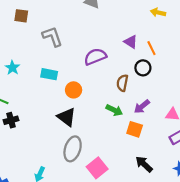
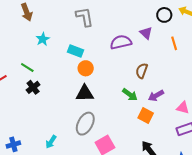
purple triangle: (131, 42) -> (146, 33), moved
black circle: (143, 68) -> (164, 15), moved
orange circle: (74, 90) -> (86, 68), moved
black triangle: (66, 117) -> (85, 93), turned -48
black cross: (11, 120) -> (33, 87), turned -32

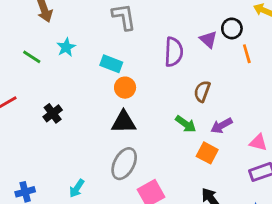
black circle: (164, 15) -> (232, 28), moved
purple semicircle: (121, 42) -> (174, 52), turned 105
green line: (27, 68) -> (32, 57), moved

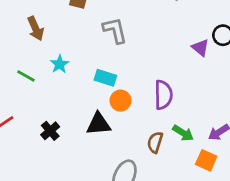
purple semicircle: (174, 52) -> (163, 95), moved
brown semicircle: (202, 91) -> (155, 142), moved
black triangle: (124, 122) -> (99, 124), moved

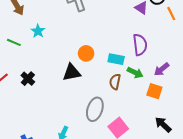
cyan rectangle: (105, 78) -> (116, 59), moved
purple semicircle: (163, 95) -> (140, 45), moved
black cross: (50, 131) -> (28, 79), moved

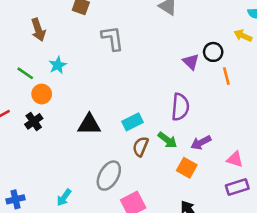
orange circle: (86, 53) -> (42, 94), moved
cyan rectangle: (116, 59) -> (132, 122), moved, turned -49

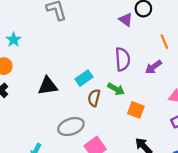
orange line: (226, 76) -> (164, 42), moved
purple arrow: (201, 143) -> (153, 67), moved
gray ellipse: (109, 176) -> (71, 127), turned 50

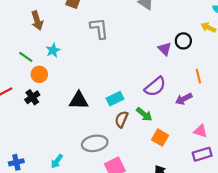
purple semicircle: (123, 59) -> (155, 87), turned 45

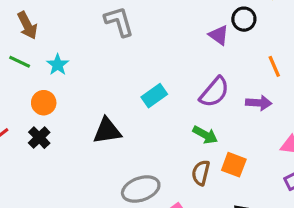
green line: (26, 57) -> (20, 62), moved
cyan rectangle: (115, 99) -> (154, 96), moved
purple arrow: (184, 99) -> (259, 103), turned -140
brown semicircle: (122, 119) -> (201, 173), moved

